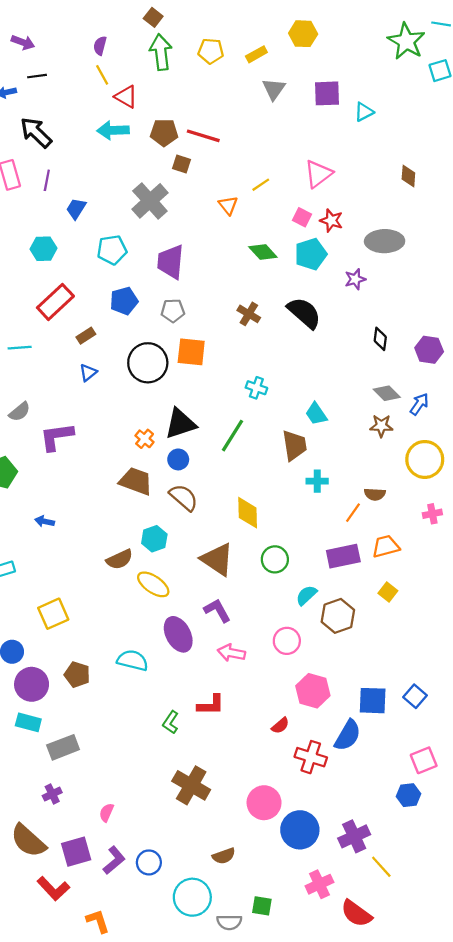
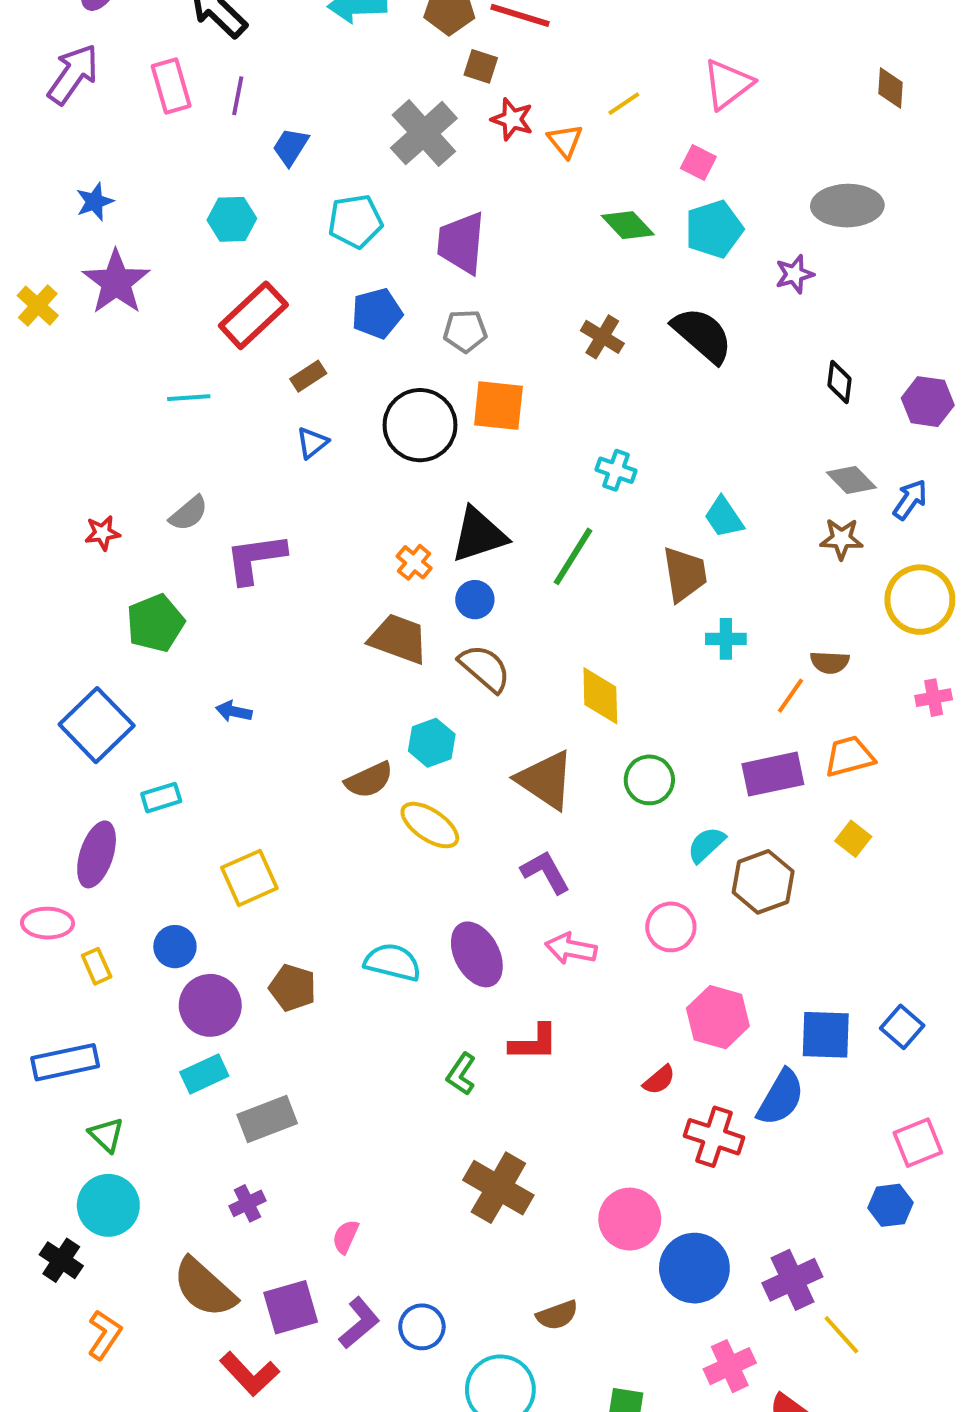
red star: (331, 221) -> (512, 119), moved
purple ellipse: (178, 634) -> (477, 954), moved
cyan rectangle: (28, 722) -> (204, 1074), turned -40

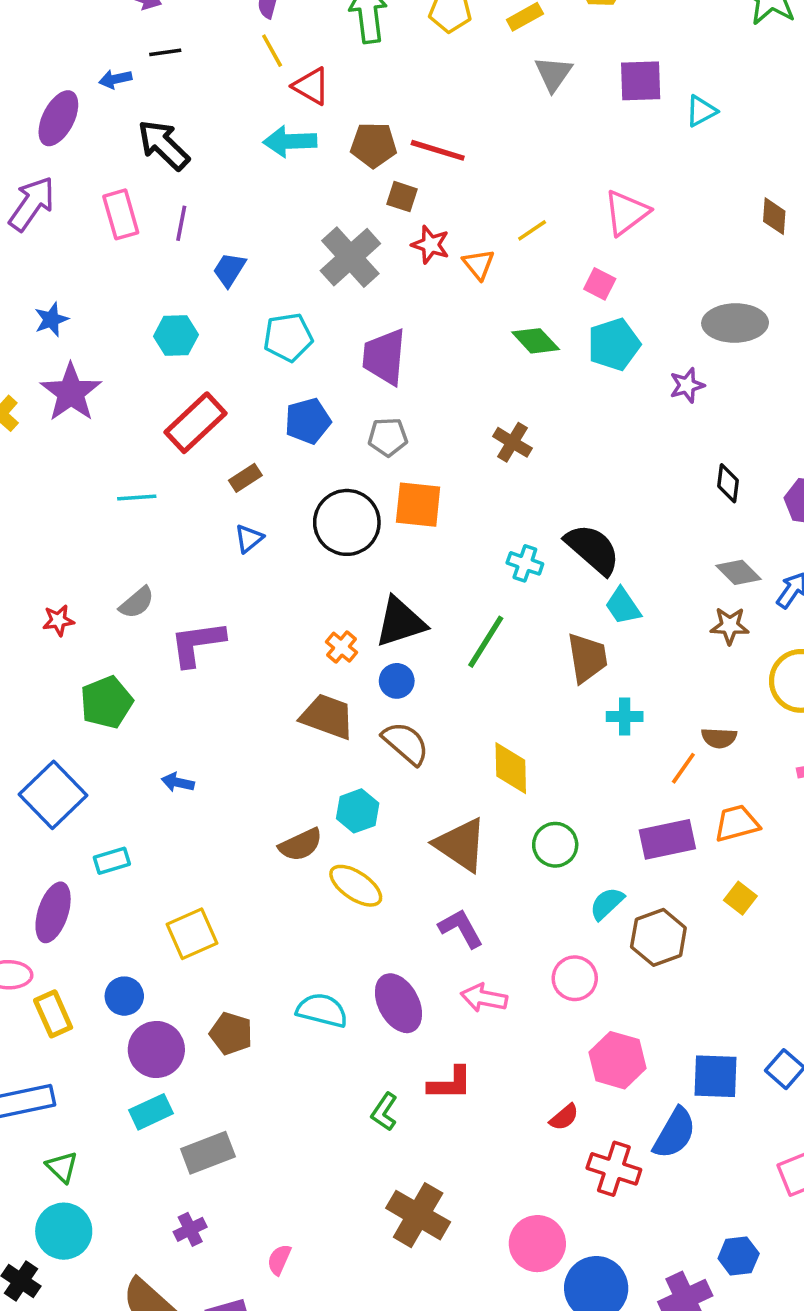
black semicircle: (702, 335) -> (593, 549), moved
yellow rectangle: (97, 966) -> (53, 1014), size x1.4
blue hexagon: (890, 1205) -> (739, 1256), moved

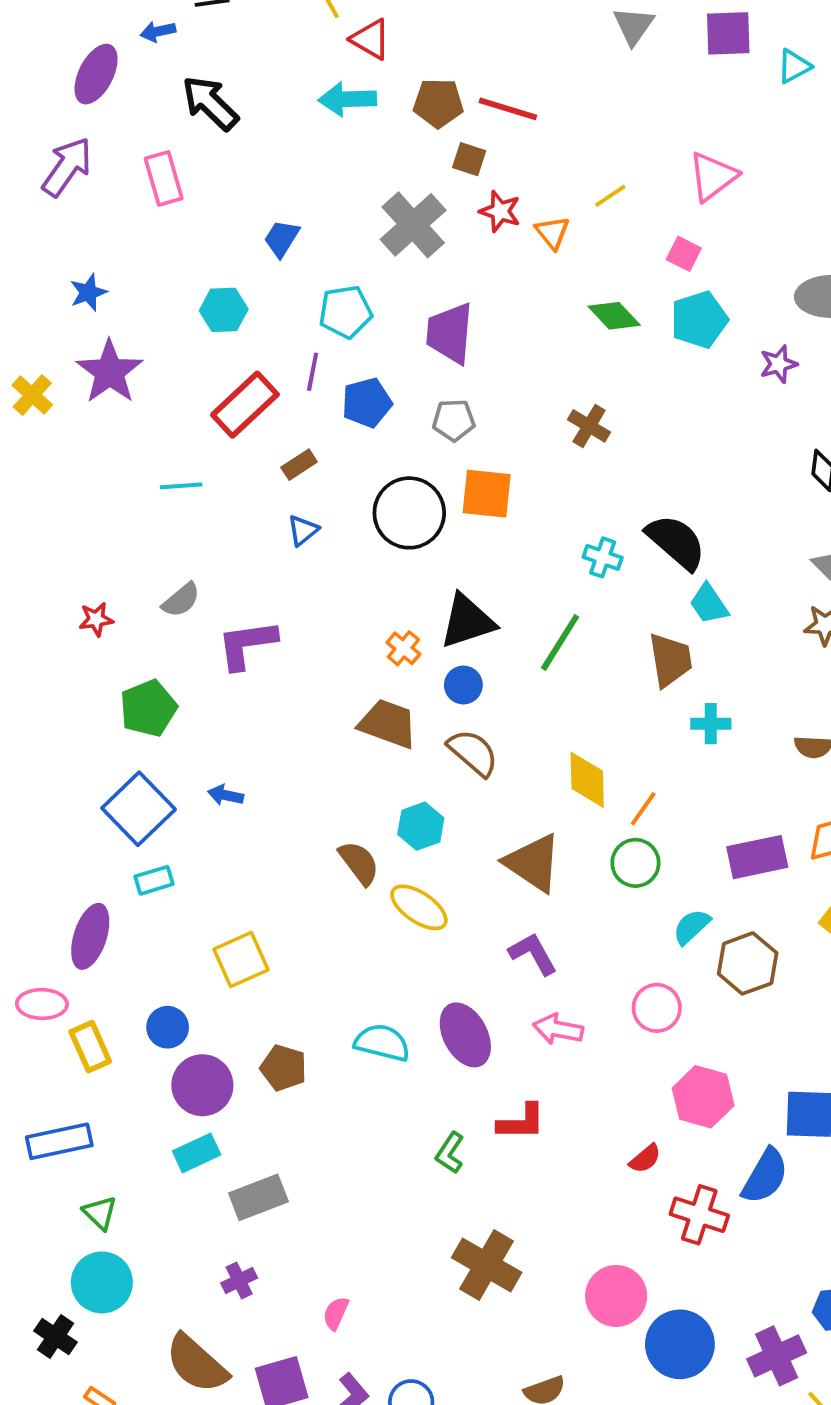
purple line: (181, 223) -> (313, 372), moved
orange line: (683, 768) -> (643, 809), moved
blue square: (53, 795) -> (139, 809), moved
brown semicircle: (301, 845) -> (359, 863), turned -102

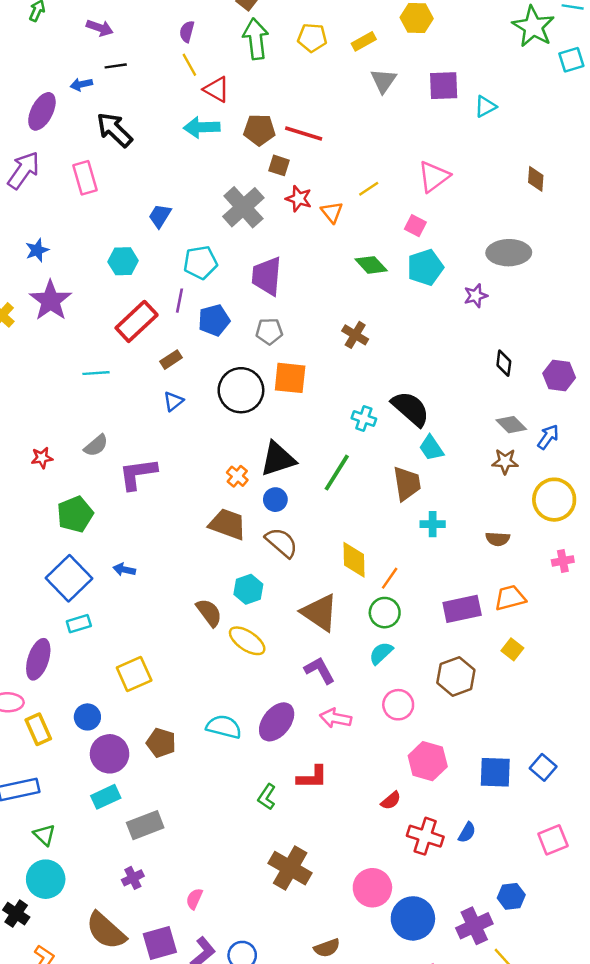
cyan semicircle: (692, 927) -> (381, 653), moved
purple ellipse: (465, 1035) -> (277, 722), turned 66
blue semicircle: (765, 1176) -> (467, 832), moved, size x0.6

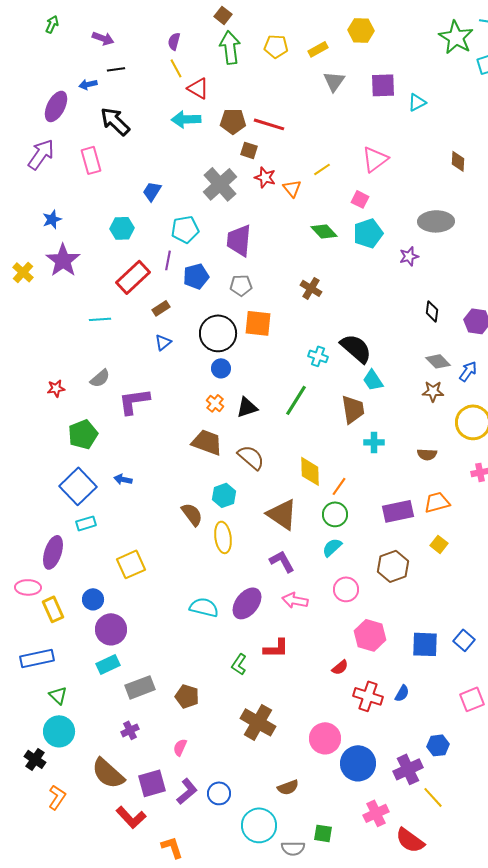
black triangle: (278, 459) -> (247, 407), moved, size x0.7
blue circle: (275, 500) -> (221, 368), moved
yellow ellipse: (247, 641) -> (223, 537), turned 48
brown pentagon: (161, 743) -> (187, 696), moved

